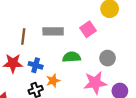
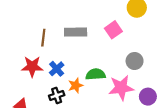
green semicircle: (72, 57) -> (96, 74), moved
blue cross: (36, 65) -> (57, 69), turned 32

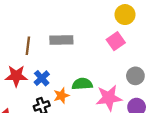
pink square: (113, 30) -> (116, 41), moved
gray circle: (135, 61) -> (135, 76), moved

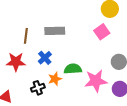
blue cross: (42, 78) -> (45, 58), moved

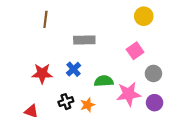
pink square: (102, 32) -> (135, 51), moved
brown line: (26, 36) -> (45, 19), moved
orange star: (55, 79) -> (88, 105), moved

